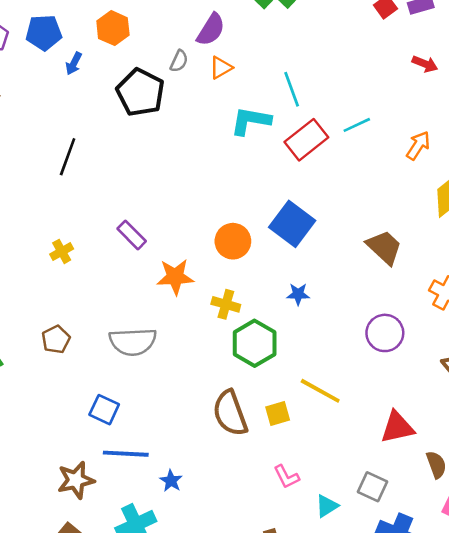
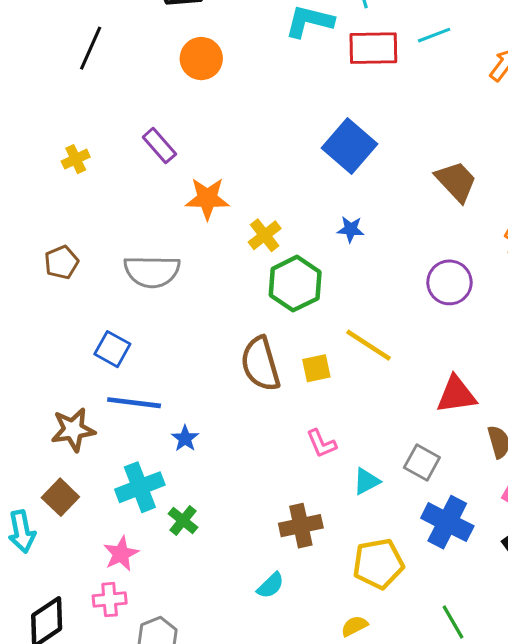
red rectangle: (306, 140) -> (373, 48), turned 33
orange circle: (233, 241) -> (201, 59), moved
yellow cross: (226, 304) -> (265, 235), turned 32

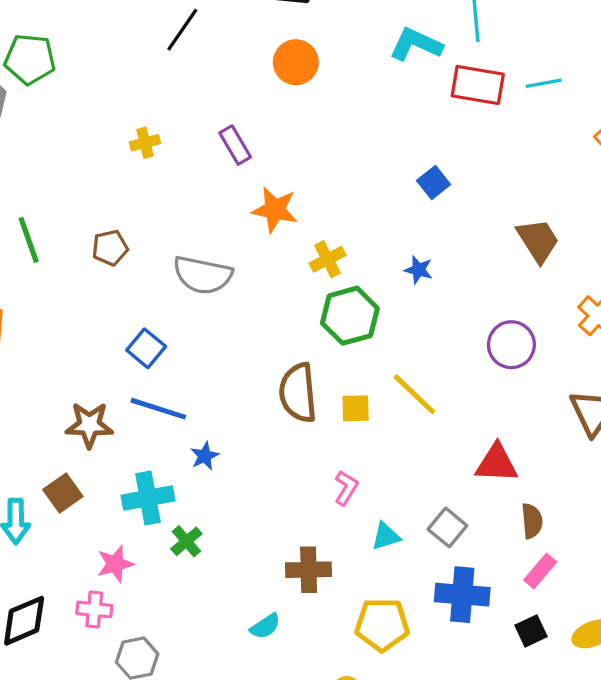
blue square: (349, 146) -> (434, 183), size x0.6
pink L-shape: (321, 443) -> (346, 488), turned -136
blue cross: (447, 522) -> (462, 595), turned -33

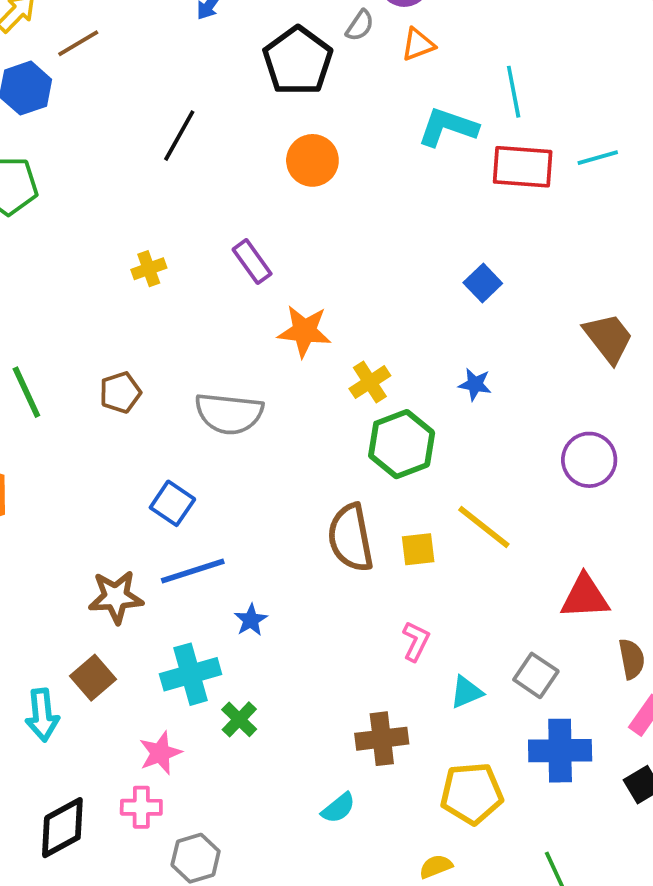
blue line: (158, 409) -> (193, 571), turned -30

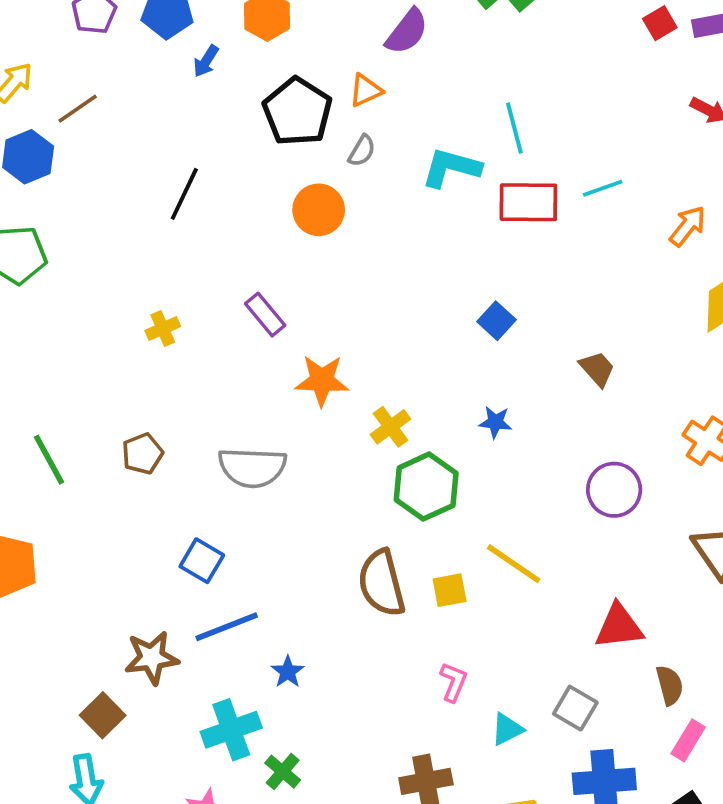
gray semicircle: (360, 25) -> (362, 151), moved
orange triangle: (418, 44) -> (366, 90), moved
brown trapezoid: (608, 338) -> (597, 369), moved, size x0.7
brown square: (93, 678) -> (103, 715), moved

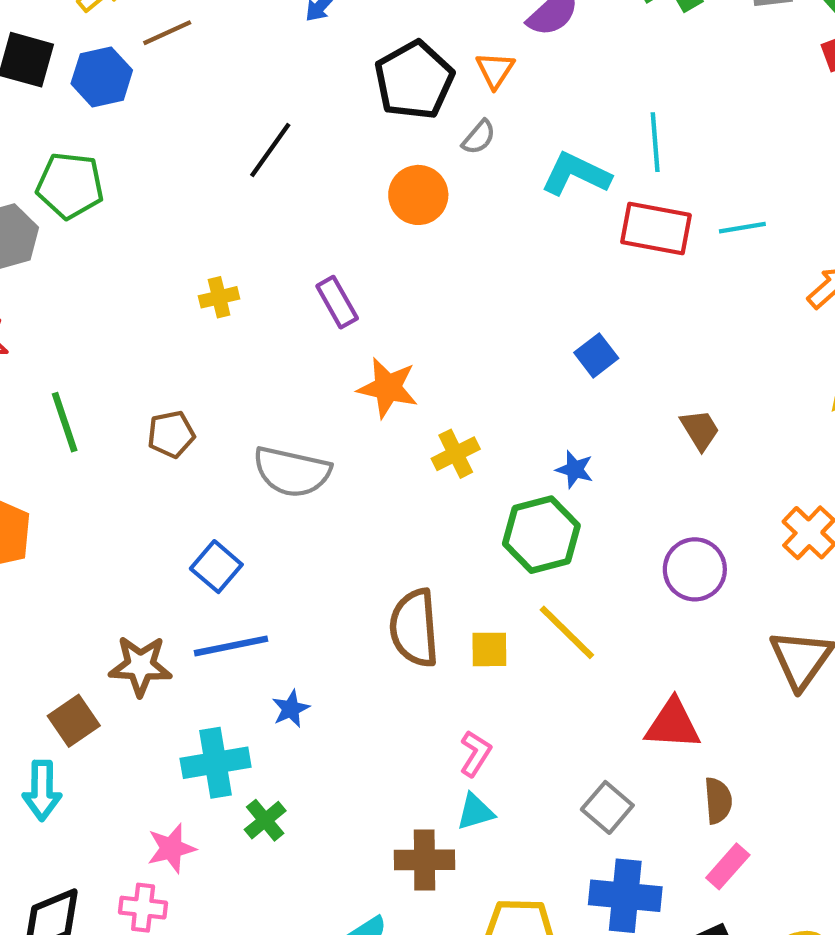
orange triangle: (366, 90) -> (495, 70), turned -42
green hexagon: (426, 487) -> (541, 535), moved
cyan triangle: (507, 729) -> (475, 812), moved

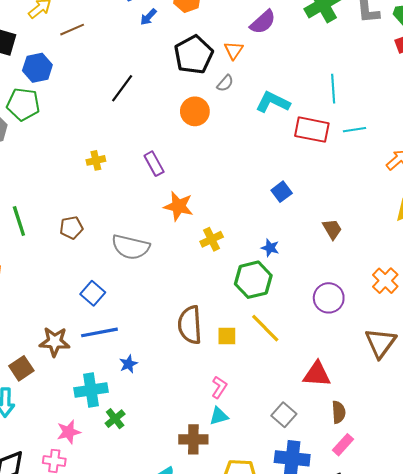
blue hexagon: (102, 77) -> (37, 68), moved
cyan line: (655, 142) -> (333, 89), moved

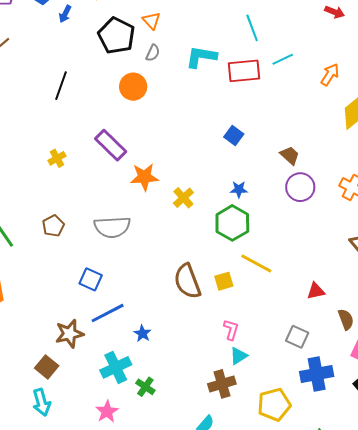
purple rectangle: (154, 164) -> (111, 145), size x1.4
purple circle: (329, 298) -> (300, 187), moved
red triangle: (317, 374) -> (316, 291), size x0.7

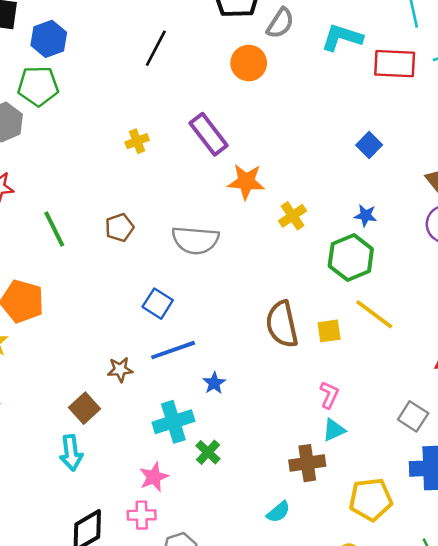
gray semicircle: (153, 53) -> (280, 23), size x1.4
brown star: (69, 334) -> (120, 370), size x0.7

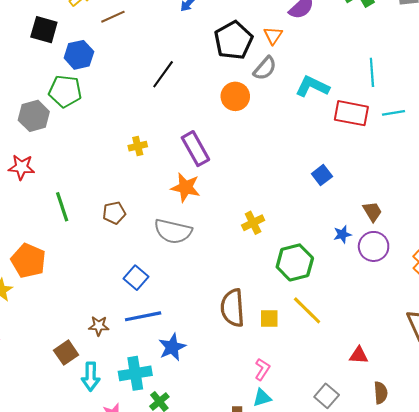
orange star: (246, 182) -> (186, 187), moved
blue star: (366, 215) -> (342, 234), moved, turned -30
blue star: (214, 383) -> (172, 347), size x1.5
cyan arrow: (71, 453) -> (91, 377), moved

